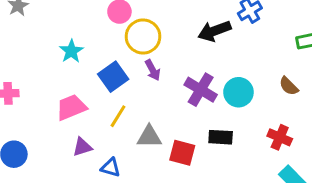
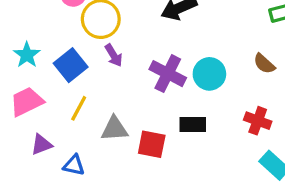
cyan star: (71, 51) -> (27, 55), moved

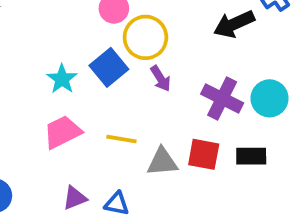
blue square: (71, 65) -> (109, 67), moved
yellow line: (79, 108) -> (121, 139), turned 72
red square: (152, 144) -> (204, 154), moved
purple triangle: (41, 145) -> (75, 198), moved

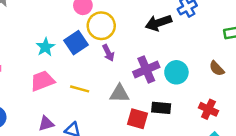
purple cross: (222, 99) -> (146, 69), turned 35
red square: (204, 154) -> (137, 119), moved
gray triangle: (162, 162) -> (119, 94), moved

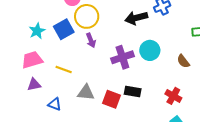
cyan circle: (176, 72) -> (150, 50), moved
gray triangle: (119, 94) -> (86, 93), moved
purple triangle: (46, 124) -> (34, 85), moved

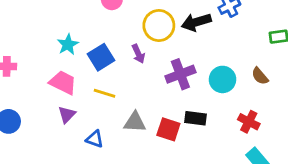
yellow circle: (87, 16) -> (159, 25), moved
blue square: (64, 29) -> (101, 57), moved
cyan circle: (150, 50) -> (223, 79), moved
pink trapezoid: (32, 60) -> (63, 83), turned 45
purple triangle: (34, 85) -> (67, 114), turned -32

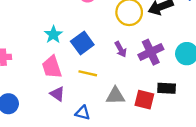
purple arrow: (138, 54) -> (121, 49), moved
pink trapezoid: (63, 83) -> (52, 67), turned -130
purple triangle: (67, 114) -> (57, 94), turned -35

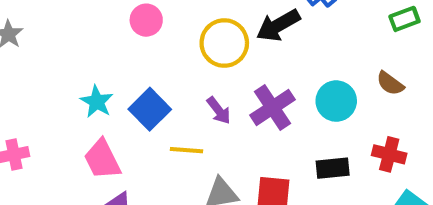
yellow line: (88, 73) -> (186, 150), moved
black rectangle: (167, 88) -> (333, 168), moved

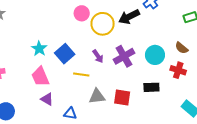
pink circle: (146, 20) -> (82, 13), moved
red cross: (389, 154) -> (178, 70), moved

